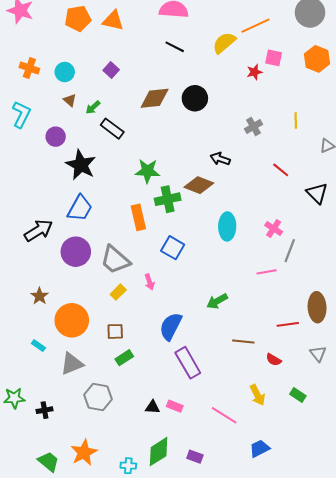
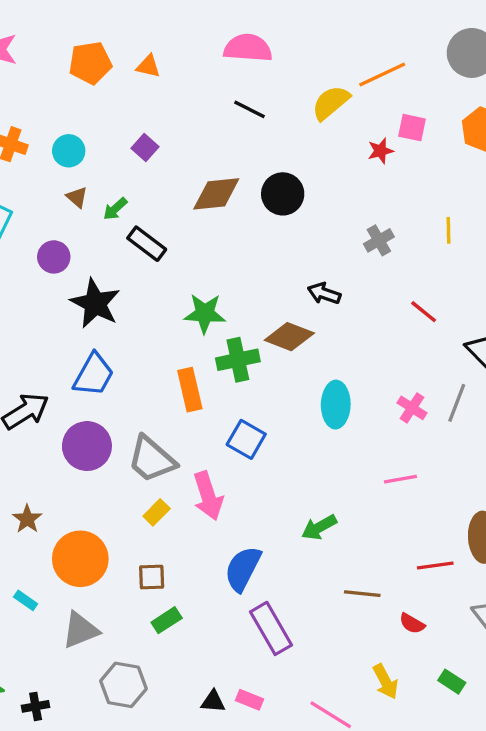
orange triangle: (113, 21) -> (148, 66), size x0.7
gray line: (290, 251) -> (457, 403), moved
pink arrow: (149, 282) -> (208, 496), size x1.8

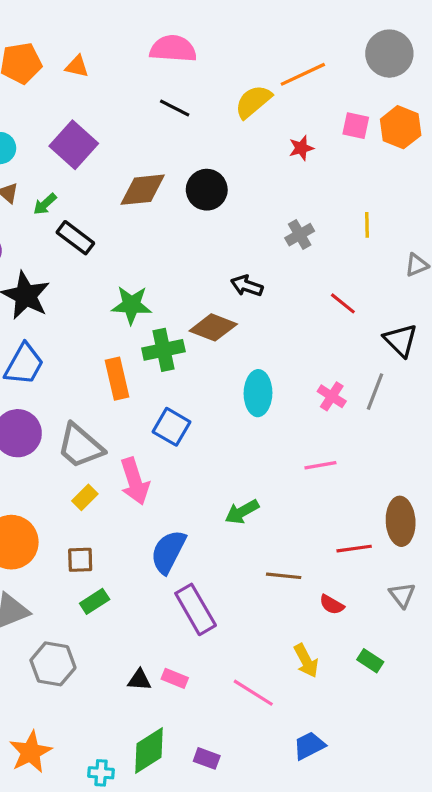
pink square: (412, 128) -> (356, 126), moved
purple square: (145, 147) -> (74, 145), size x1.8

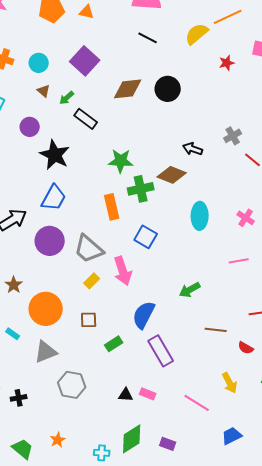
gray cross: (300, 235) -> (233, 136), moved
green rectangle: (95, 601) -> (114, 344), moved
orange star: (31, 752) -> (58, 440), size x0.6

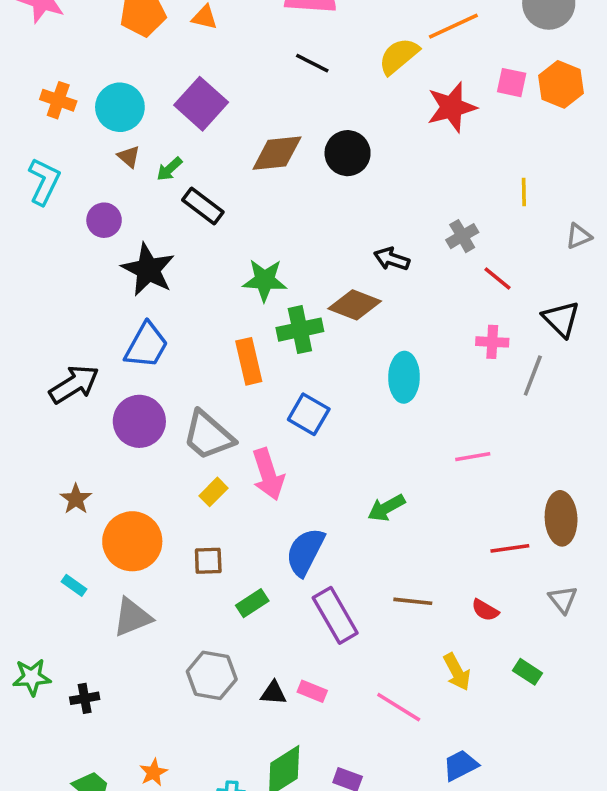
cyan circle: (39, 63) -> (120, 107), size x1.4
red star: (227, 63) -> (452, 107), size x1.8
pink cross: (246, 218) -> (492, 342), moved, turned -30
brown line: (216, 330) -> (413, 601), moved
gray hexagon: (72, 385) -> (212, 675), moved

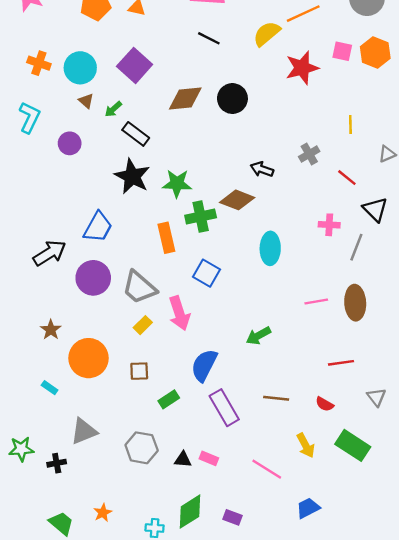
black star: (148, 270) -> (132, 176), moved
red line: (498, 278) -> (347, 178), moved
brown ellipse: (561, 518) -> (355, 303), moved
gray triangle: (132, 617) -> (84, 431), moved
green rectangle: (528, 672) -> (353, 445), size x1.8

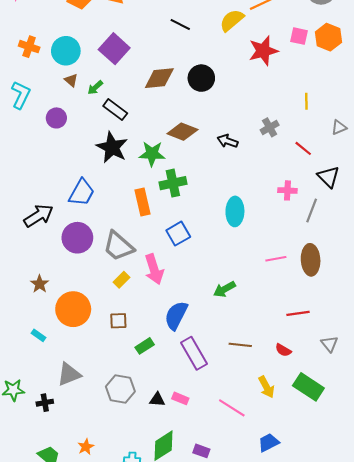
brown diamond: (237, 200) -> (182, 132), moved
blue square: (206, 273) -> (178, 234), turned 30

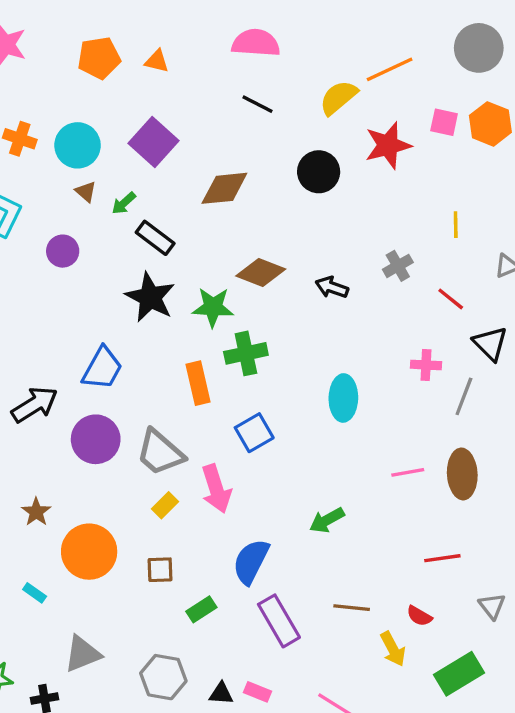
black circle: (201, 78) -> (319, 172), moved
yellow arrow: (266, 387) -> (393, 649), moved
green rectangle: (308, 387) -> (459, 674), turned -64

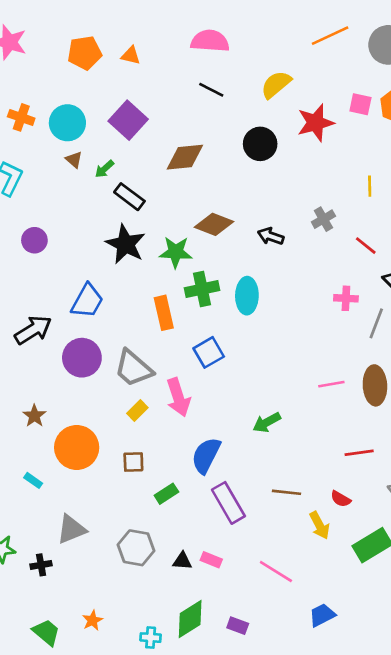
orange line: (390, 69) -> (330, 36), moved
purple circle: (63, 251) -> (34, 240), moved
cyan ellipse: (343, 398) -> (247, 296), moved

